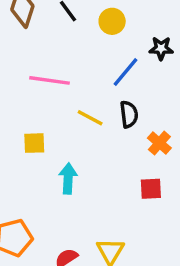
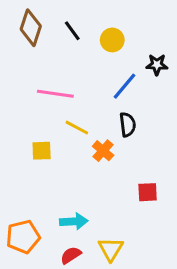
yellow line: (90, 118) -> (77, 128), moved
orange cross: (159, 143) -> (103, 151), moved
cyan arrow: (68, 179) -> (74, 221), moved, turned 84

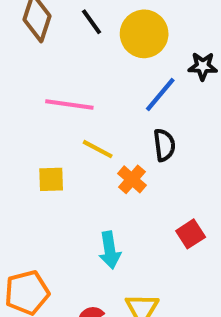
yellow circle: (112, 40) -> (144, 34), size x1.5
red square: (148, 192) -> (191, 234), turned -30
cyan arrow: (74, 221) -> (110, 250), moved, turned 84

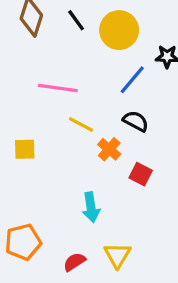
black semicircle: (164, 145) -> (136, 121), turned -55
yellow square: (51, 179) -> (25, 149), moved
red square: (191, 234) -> (141, 174), moved, turned -30

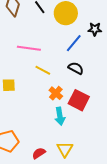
orange cross: (109, 149) -> (56, 93), moved
red square: (141, 174) -> (79, 100), size x1.5
cyan arrow: (91, 207) -> (60, 116), moved

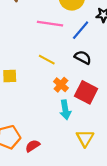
pink line: (29, 48) -> (50, 24), moved
yellow triangle: (65, 149) -> (85, 138), moved
red semicircle: (39, 153) -> (33, 146), moved

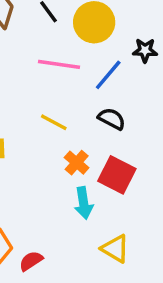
yellow triangle: (85, 138) -> (115, 249), turned -30

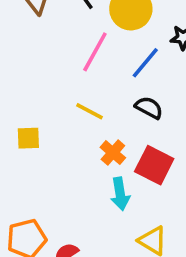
pink line: (59, 64) -> (95, 52), turned -69

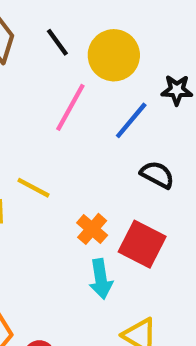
black semicircle: (149, 108) -> (157, 175), moved
yellow line: (90, 111) -> (33, 188), moved

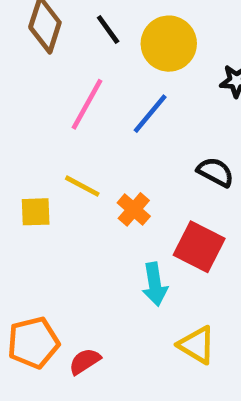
pink line: (70, 107) -> (87, 104), moved
blue line: (131, 120) -> (150, 114), moved
orange cross: (92, 229) -> (134, 209), moved

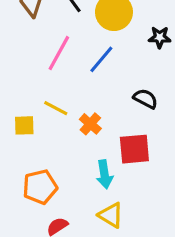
red square: (199, 247) -> (134, 149), turned -32
orange pentagon: (33, 343) -> (40, 187), moved
yellow triangle: (197, 345) -> (111, 215), moved

